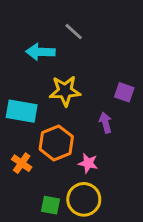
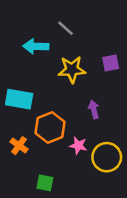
yellow star: (65, 91) -> (72, 69), moved
purple square: (124, 92) -> (111, 63), moved, turned -30
yellow circle: (84, 199) -> (107, 157), moved

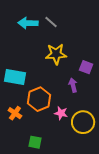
cyan arrow: (36, 46) -> (28, 23), moved
purple square: (111, 63) -> (86, 67), moved, turned 32

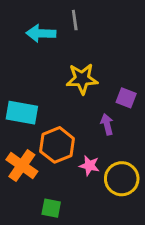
gray line: (51, 22) -> (75, 20), moved, turned 40
orange cross: (15, 113) -> (22, 166), size x1.5

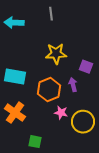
cyan arrow: (41, 33) -> (14, 23), moved
orange hexagon: (57, 145) -> (49, 90), moved

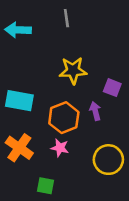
pink star: (61, 113) -> (60, 148), moved

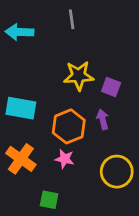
purple square: (112, 88) -> (111, 87), moved

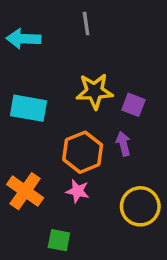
cyan rectangle: (21, 108) -> (28, 108), moved

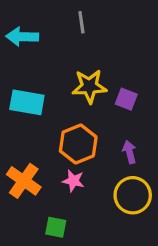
purple arrow: (123, 144) -> (129, 152), moved

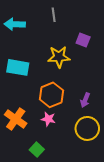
purple square: (126, 99) -> (83, 40), moved
purple arrow: (129, 152) -> (85, 100), turned -144
green square: (56, 227) -> (37, 150), turned 32

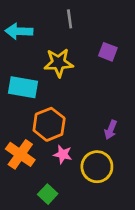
yellow star: (59, 57) -> (59, 63), moved
orange hexagon: (51, 95) -> (49, 124), moved
yellow circle: (87, 128) -> (97, 167), moved

